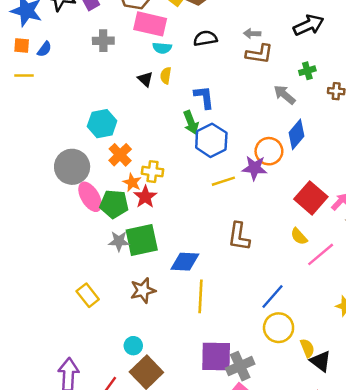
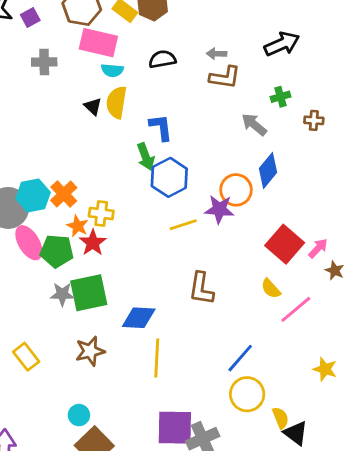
yellow semicircle: (166, 76) -> (116, 102), size x1.6
cyan hexagon: (102, 124) -> (33, 195), moved

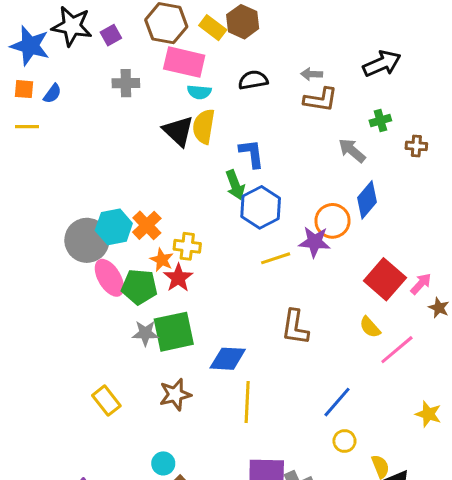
black triangle: (93, 106) -> (178, 131), size x1.6
yellow circle: (247, 394) -> (344, 441), size x0.6

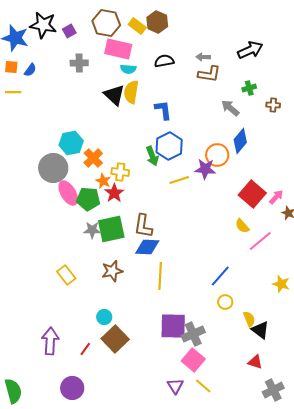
green arrow: (235, 185) -> (152, 156), moved
cyan hexagon: (114, 227) -> (71, 143), moved
brown L-shape: (295, 327) -> (143, 226), moved

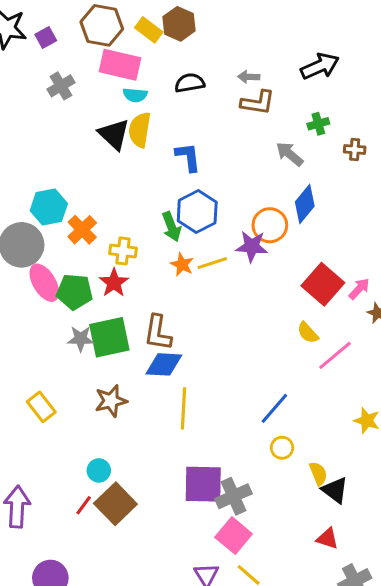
gray cross: (79, 63) -> (61, 86), turned -30
orange star: (103, 181) -> (182, 265), moved
red line: (85, 349) -> (84, 505), moved

